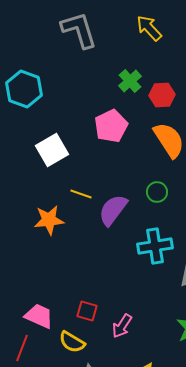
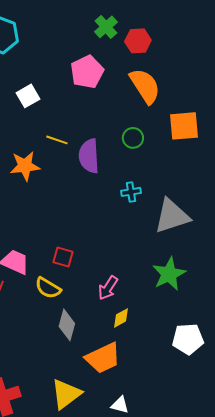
white square: (52, 150) -> (28, 96), size x0.7
purple semicircle: (113, 210) -> (89, 156), turned -40
cyan cross: (155, 246) -> (131, 192), size x0.6
pink arrow: (122, 326) -> (108, 288), moved

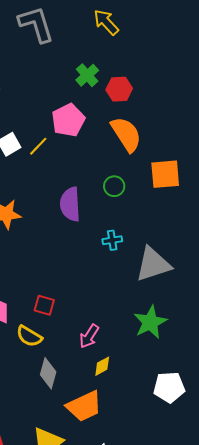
yellow line: (57, 140) -> (38, 146), moved, turned -65

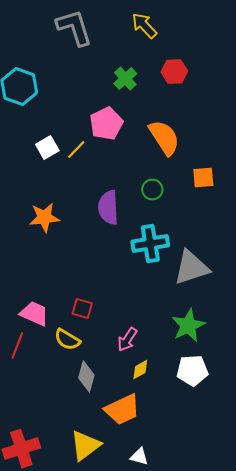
red hexagon: (119, 89) -> (174, 72), moved
orange square: (165, 174) -> (203, 178), size x0.7
cyan cross: (112, 240) -> (150, 244), size x1.8
white pentagon: (169, 387) -> (192, 371), moved

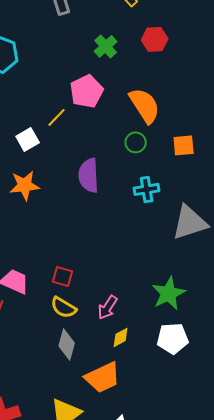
white square: (47, 148) -> (28, 139), moved
green circle: (152, 190) -> (136, 142), moved
cyan cross: (150, 244) -> (147, 189), moved, size x0.7
gray triangle: (191, 268) -> (190, 222), moved
yellow semicircle: (67, 340) -> (64, 307), moved

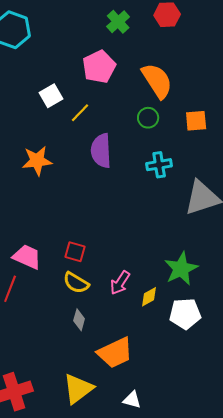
yellow line: (57, 117) -> (80, 113), moved
white square: (28, 139) -> (51, 96), moved
yellow diamond: (121, 337) -> (149, 297), moved
gray diamond: (67, 344) -> (79, 320), size x0.7

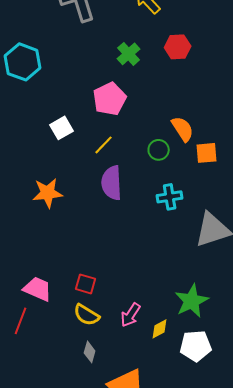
orange semicircle: (157, 81) -> (183, 129), moved, size x0.7
yellow line: (80, 113) -> (104, 145), moved

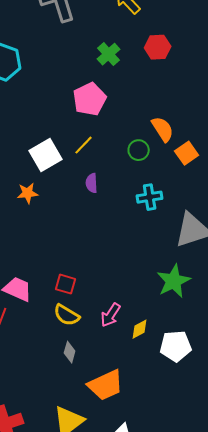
white square: (62, 128) -> (46, 155), moved, size x1.4
orange square: (207, 153) -> (187, 153), turned -30
purple semicircle: (112, 183) -> (92, 183), size x0.6
orange star: (48, 193) -> (28, 193), size x0.7
green star: (192, 301) -> (174, 281), moved

